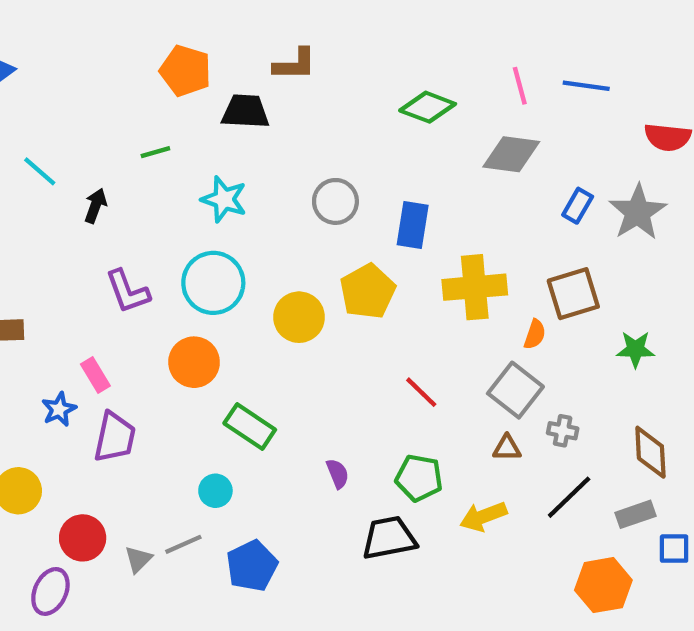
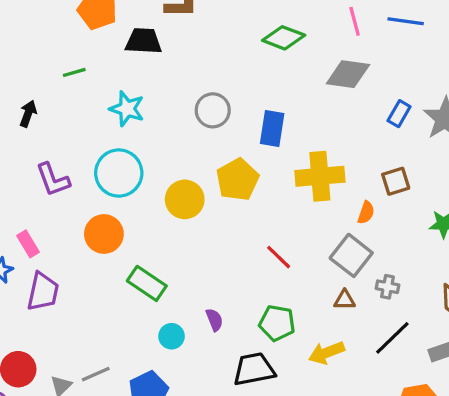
brown square: (573, 294) -> (396, 181), size x0.7
cyan circle: (215, 491) -> (172, 336), moved

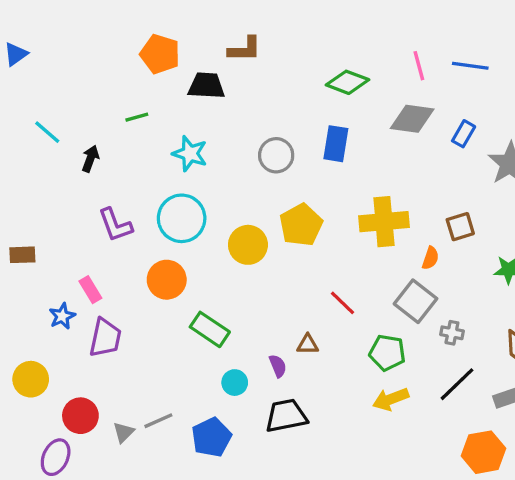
blue rectangle: (399, 114) -> (464, 134), moved
blue rectangle: (272, 128) -> (336, 144), moved
brown triangle: (345, 300) -> (308, 344), moved
green pentagon: (277, 323) -> (387, 353), moved
black trapezoid: (254, 369) -> (286, 416), moved

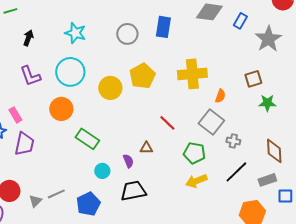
green line: (137, 117) -> (10, 11), moved
black arrow: (90, 159) -> (28, 38), moved
brown square: (460, 227) -> (253, 79), moved

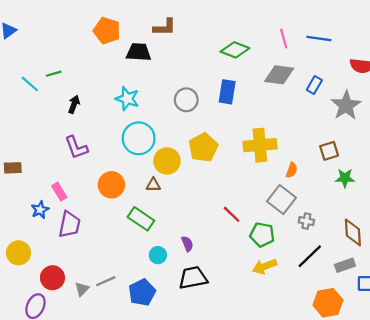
cyan circle: (70, 72) -> (139, 138), moved
red line: (167, 123) -> (232, 214), moved
brown triangle: (146, 148) -> (153, 185), moved

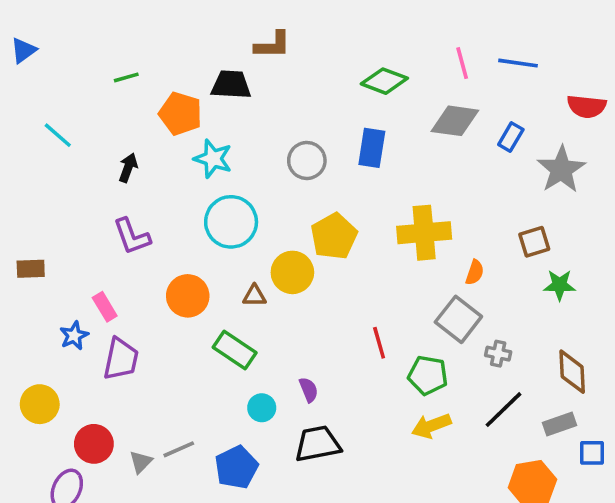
orange pentagon: (107, 31) -> (180, 114), moved
green line: (54, 74) -> (126, 77), moved
yellow circle: (167, 161) -> (292, 272), moved
red line: (232, 214) -> (379, 343), turned 30

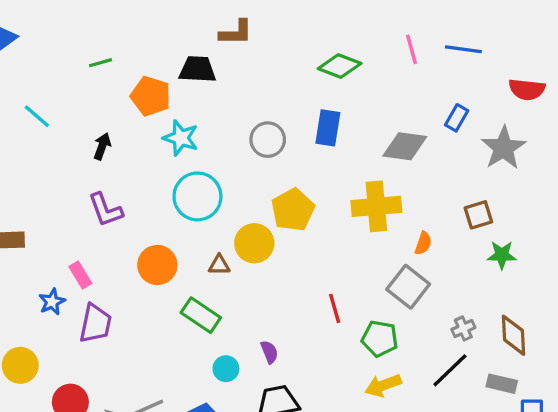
gray diamond: (455, 121) -> (405, 146), moved
gray cross: (498, 354) -> (463, 329), moved, turned -35
gray rectangle: (560, 424) -> (502, 384), turned 32

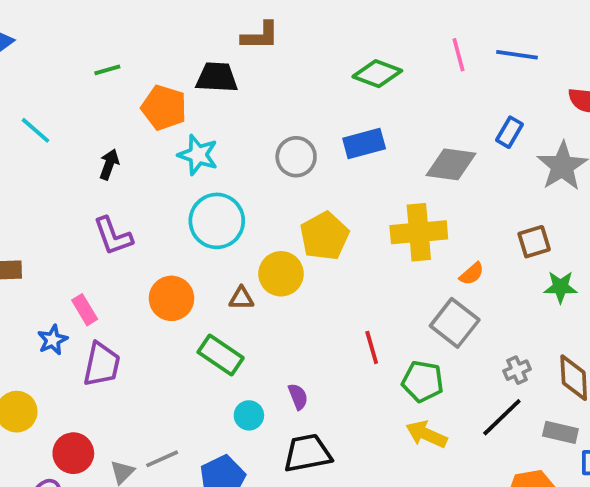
blue rectangle: (328, 128) -> (364, 144), turned 66
orange semicircle: (423, 243) -> (472, 274), turned 30
yellow arrow: (383, 385) -> (426, 434), turned 45

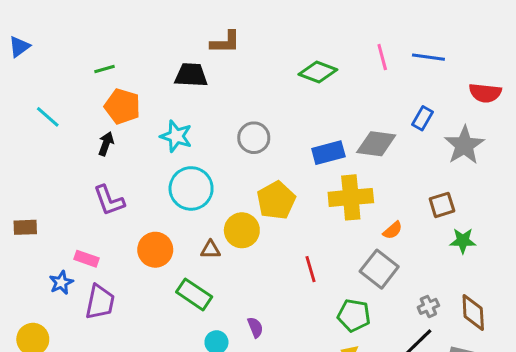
orange pentagon: (164, 108) -> (122, 106), moved
blue rectangle: (364, 144) -> (328, 153), moved
pink rectangle: (85, 310) -> (87, 259), turned -40
red line: (372, 347) -> (311, 269), moved

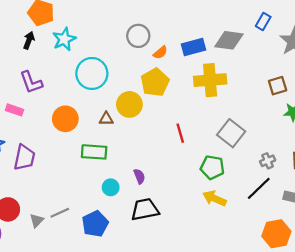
cyan star: (176, 136) -> (64, 39), moved, turned 30
orange semicircle: (393, 230) -> (160, 52), moved
pink rectangle: (87, 259) -> (14, 110), moved
green rectangle: (194, 294) -> (94, 152), turned -30

